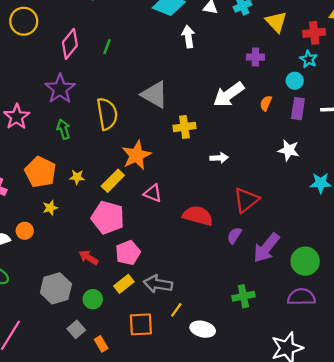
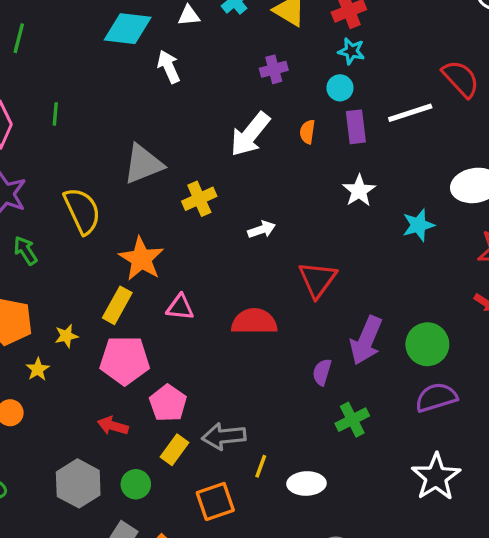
gray triangle: (155, 95) -> (143, 164), turned -36
white star: (289, 150) -> (359, 191), turned -30
yellow star: (77, 177) -> (66, 336), moved
purple semicircle: (234, 236) -> (322, 372), moved

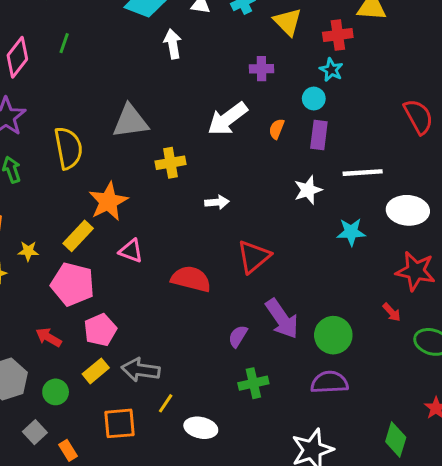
white line: (410, 113) -> (363, 173), moved
green line: (55, 114) -> (64, 43), moved
purple arrow: (366, 340) -> (282, 319), turned -72

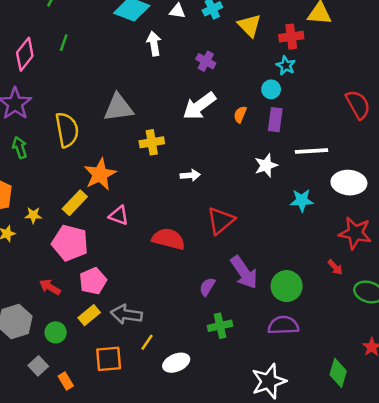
purple cross: (261, 69) -> (206, 61), moved, turned 30
white ellipse: (201, 428) -> (176, 363), turned -35

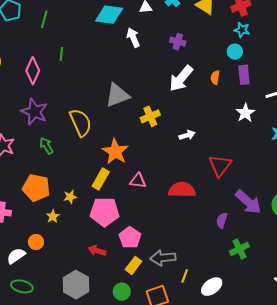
green circle: (56, 332) -> (122, 292), moved

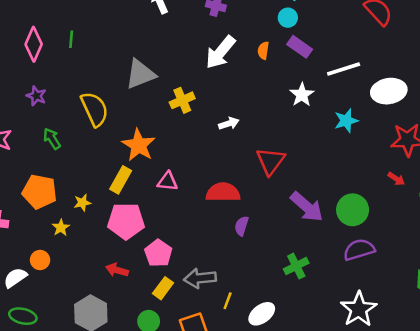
green line: (61, 54) -> (71, 39), moved
purple rectangle: (244, 75) -> (300, 47), turned -48
purple star: (34, 112) -> (36, 96), size x0.6
purple semicircle: (222, 220) -> (242, 226), moved

